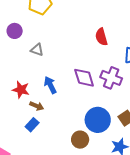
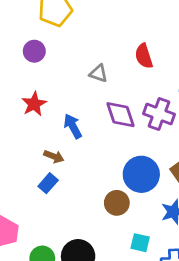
purple circle: (15, 31) -> (34, 51), moved
gray triangle: (37, 50) -> (99, 73), moved
red star: (21, 90) -> (34, 104), moved, turned 30

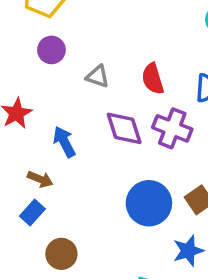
purple circle: (34, 51) -> (51, 50), moved
red semicircle: (144, 56) -> (153, 79), moved
brown circle: (117, 203) -> (61, 254), moved

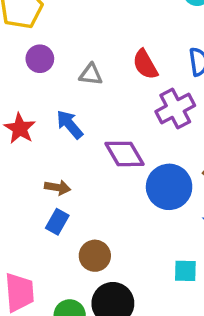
purple diamond: (124, 128) -> (124, 154), moved
purple cross: (172, 128) -> (175, 108), turned -36
blue arrow: (64, 142) -> (70, 124), moved

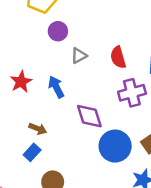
purple circle: (40, 59) -> (58, 31), moved
gray triangle: (91, 74) -> (79, 56), turned -48

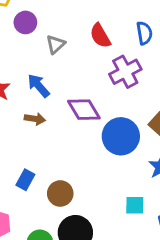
brown arrow: (38, 129) -> (35, 119), moved
blue rectangle: (32, 152) -> (25, 180), moved

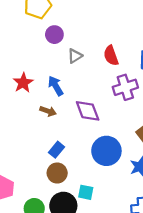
blue circle: (121, 136) -> (106, 151), moved
blue rectangle: (25, 180) -> (56, 150), moved
cyan square: (135, 205) -> (86, 192), moved

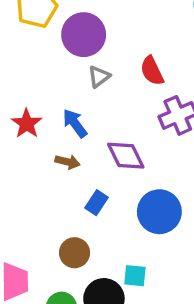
purple circle: (54, 35) -> (84, 35), moved, size x1.6
blue rectangle: (56, 150) -> (97, 203), moved
brown circle: (57, 173) -> (75, 253), moved

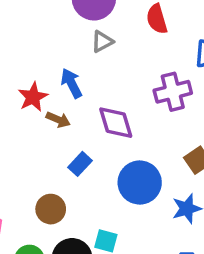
red semicircle: (152, 71) -> (157, 19), moved
red star: (27, 124) -> (33, 97), moved

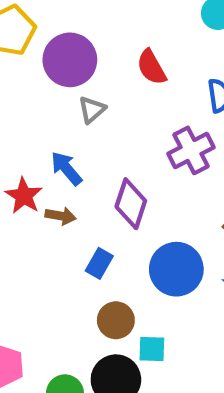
purple diamond: (116, 123) -> (131, 204), turned 48
brown circle: (51, 209) -> (116, 320), moved

